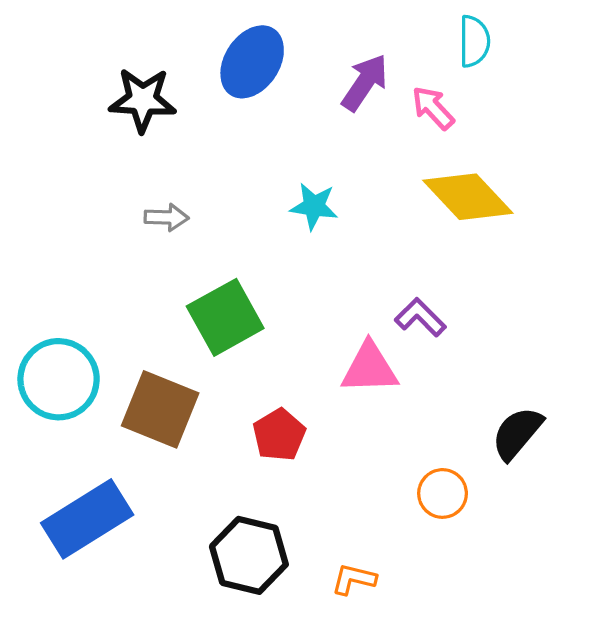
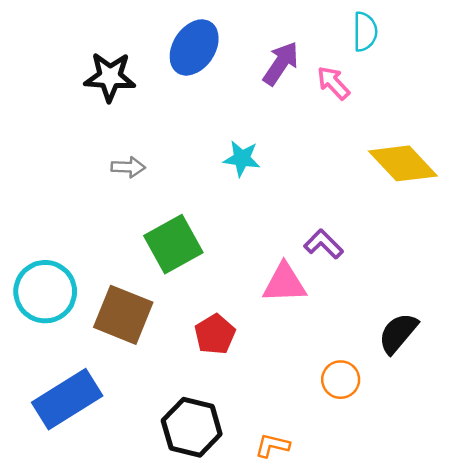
yellow diamond: (468, 197) -> (403, 163), moved

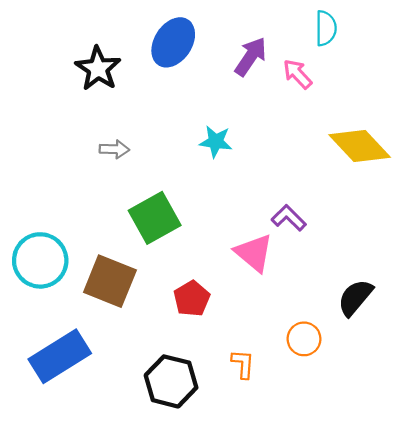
black star: (110, 77) -> (98, 69), turned 30
pink triangle: (284, 283) -> (254, 253), turned 42
orange L-shape: (272, 445) -> (243, 364), moved, turned 80

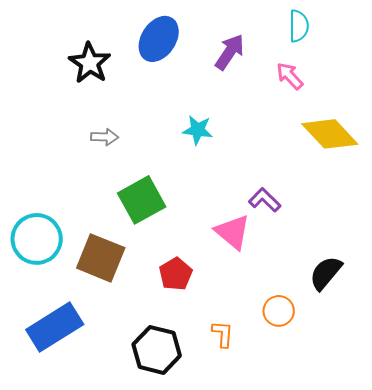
pink arrow: (297, 74) -> (290, 76), moved

